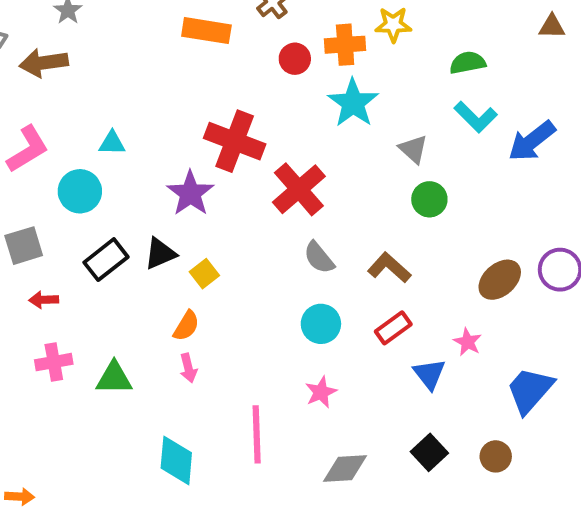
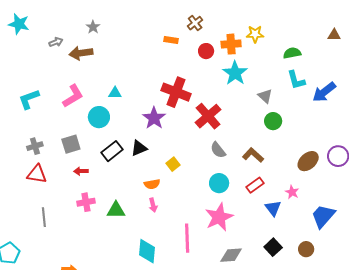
orange rectangle: (206, 31) -> (171, 40), moved, size x0.6
cyan L-shape: (476, 117) -> (296, 80), turned 30
yellow square: (204, 274) -> (173, 164), moved
orange semicircle: (186, 326) -> (152, 184), turned 49
pink star: (321, 392) -> (219, 217), size x1.8

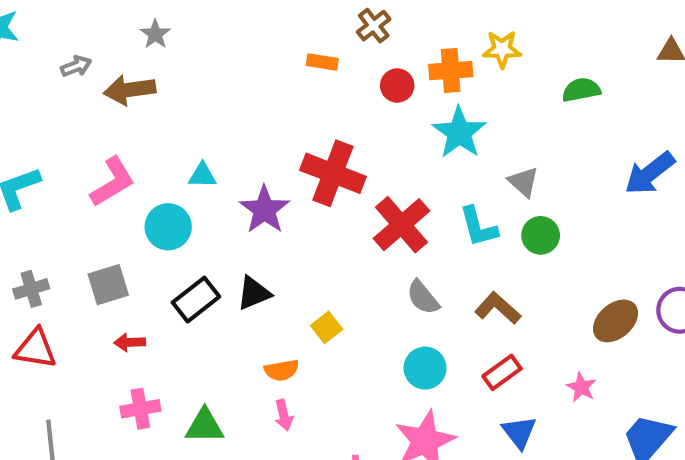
cyan L-shape: (296, 80) -> (479, 227), moved
purple star: (154, 118) -> (264, 210), moved
blue triangle: (273, 208) -> (519, 432), moved

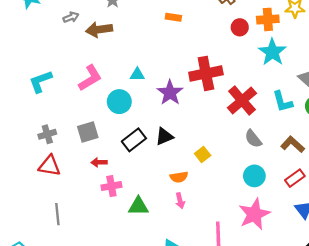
orange rectangle: (322, 62) -> (173, 17), moved
red cross: (333, 173) -> (206, 73), turned -32
pink cross: (140, 409) -> (111, 186), moved

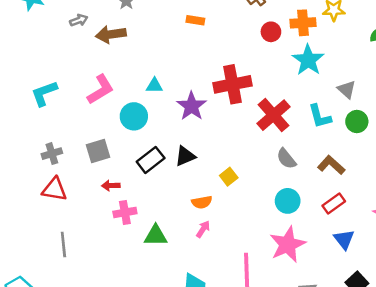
pink arrow: (180, 201) -> (203, 229), turned -133

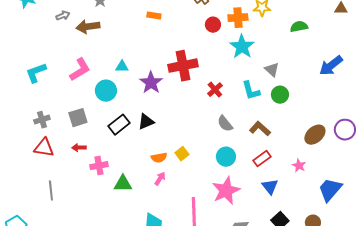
red cross: (274, 115) -> (215, 90), size x0.6
yellow square: (229, 177) -> (182, 154), moved
red arrow: (111, 186) -> (79, 148), moved

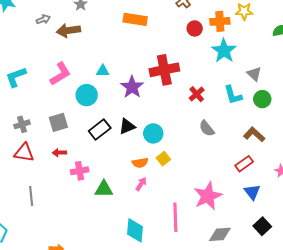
orange rectangle: (154, 16) -> (135, 19), size x1.6
brown L-shape: (260, 129) -> (254, 134), moved
cyan circle: (226, 157) -> (153, 133), moved

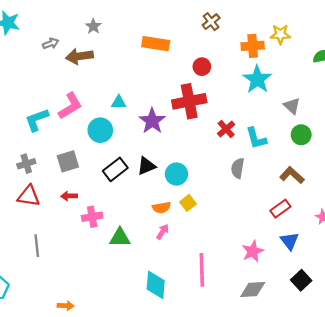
red circle: (195, 28) -> (202, 67), moved
cyan L-shape: (16, 77) -> (37, 120), moved
cyan L-shape: (233, 95) -> (256, 138), moved
gray semicircle: (207, 128) -> (238, 168), turned 48
pink star: (208, 196) -> (253, 251), moved, size x0.7

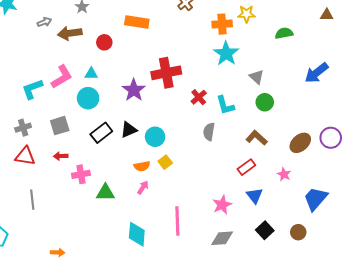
red circle: (202, 67) -> (104, 42), moved
cyan triangle: (119, 102) -> (91, 74), moved

